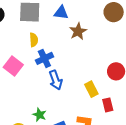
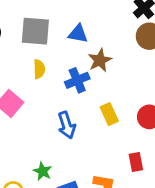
blue cross: (44, 58) -> (77, 80), moved
yellow rectangle: (91, 89) -> (109, 114), moved

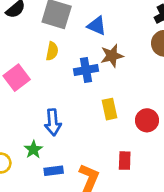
blue arrow: (67, 125) -> (53, 122), moved

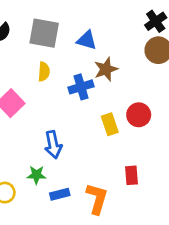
red circle: (147, 120) -> (139, 115), moved
green star: (33, 150) -> (36, 175), turned -30

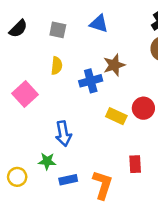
gray square: (44, 33) -> (58, 30), size x0.6
blue triangle: (87, 40) -> (99, 24), moved
yellow rectangle: (110, 124) -> (116, 116), turned -48

